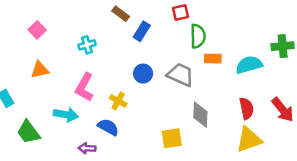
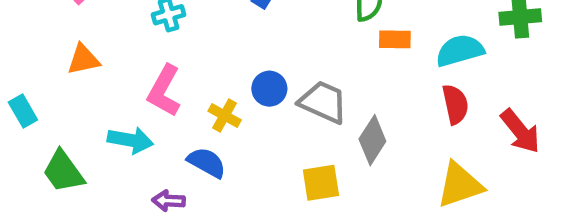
blue circle: (143, 74) -> (269, 89), moved
gray trapezoid: (180, 75) -> (323, 102), moved
red semicircle: (246, 108) -> (455, 104), moved
gray diamond: (200, 115) -> (372, 140), turned 30

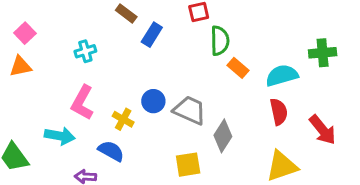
orange rectangle: (395, 39) -> (238, 68), turned 40
orange triangle: (83, 59) -> (20, 66), moved

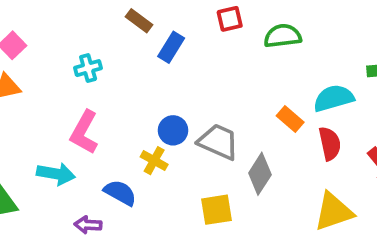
green semicircle: (220, 41) -> (283, 36), moved, turned -96
orange rectangle: (238, 68) -> (290, 119), moved
yellow cross: (123, 119) -> (154, 161), moved

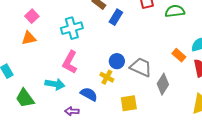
cyan cross: (88, 68) -> (72, 28), size x1.5
yellow square: (216, 210) -> (129, 103), moved

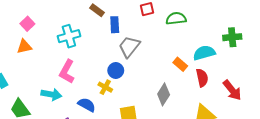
blue rectangle: (116, 17) -> (115, 25), turned -35
gray trapezoid: (141, 67) -> (129, 47), moved, turned -75

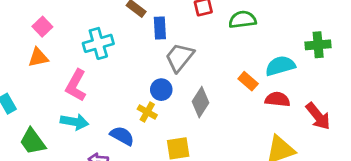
pink L-shape: (67, 72) -> (76, 85), moved
red semicircle: (202, 78) -> (277, 99), turned -72
gray diamond: (164, 94) -> (200, 102), moved

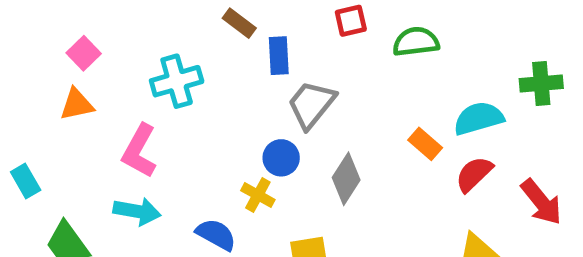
red semicircle: (277, 99) -> (474, 174), turned -50

